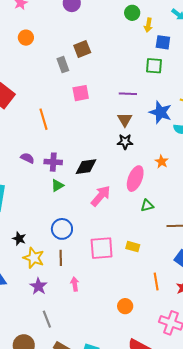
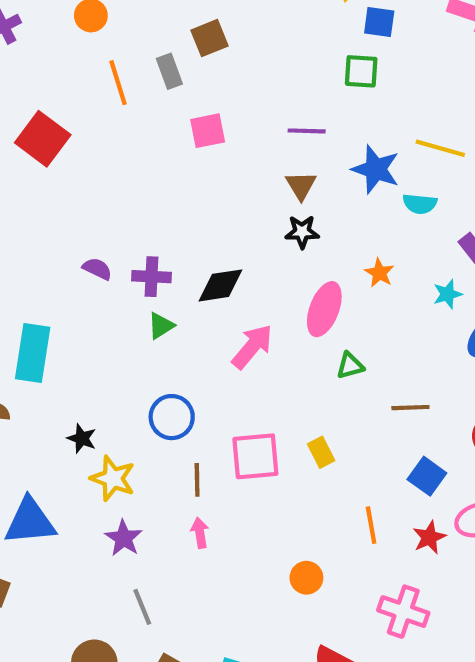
orange line: (44, 119) -> (118, 83), moved
yellow rectangle: (133, 247) -> (321, 452), turned 48
brown line: (61, 258) -> (197, 480), moved

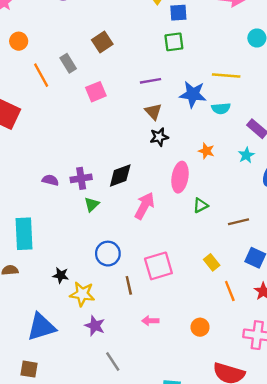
brown square: (210, 38) -> (102, 42), moved
yellow rectangle: (321, 452) -> (212, 262), moved
pink arrow: (200, 533) -> (150, 321), moved, turned -70

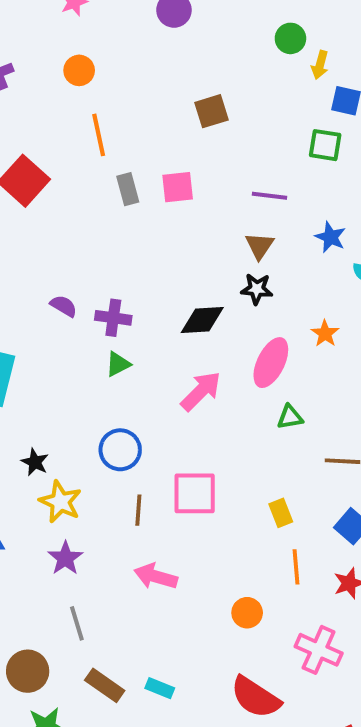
gray rectangle: (68, 63) -> (128, 189), moved
blue star: (193, 94) -> (330, 237), size x0.7
black diamond: (120, 176) -> (202, 320), moved
pink arrow: (150, 321) -> (156, 576), size x1.5
orange circle: (200, 327) -> (247, 613), moved

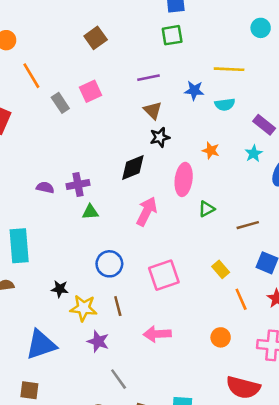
green triangle: (118, 364) -> (90, 212), turned 42
brown line: (138, 510) -> (118, 306), moved

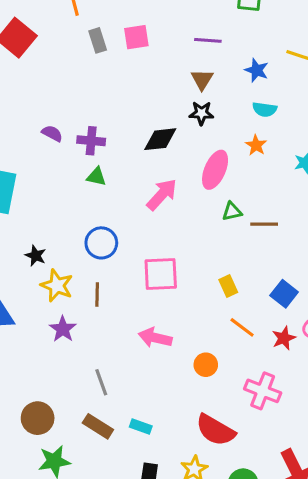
cyan semicircle: (225, 104) -> (265, 109), moved
brown line: (248, 225) -> (264, 224), moved
orange line: (241, 299) -> (242, 327), turned -45
pink arrow: (157, 334) -> (155, 338), moved
gray line: (119, 379) -> (101, 382), moved

